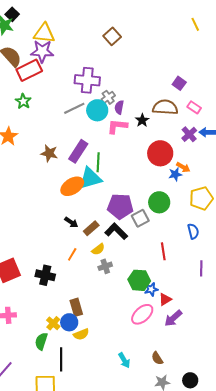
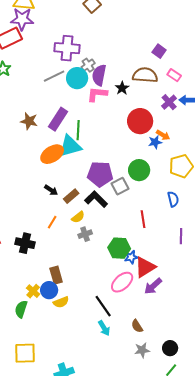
purple semicircle: (119, 107) -> (99, 75), size x1.5
red triangle: (165, 299) -> (145, 267), size x1.6
black line: (61, 359) -> (103, 306), moved, turned -35

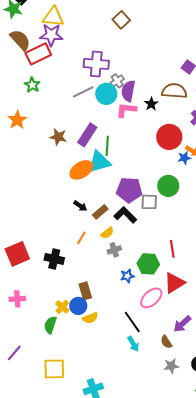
gray square: (120, 186) -> (149, 202), turned 30
red line: (143, 219) -> (172, 249), moved
blue star: (131, 257) -> (127, 276), moved
purple arrow: (153, 286) -> (182, 324), moved

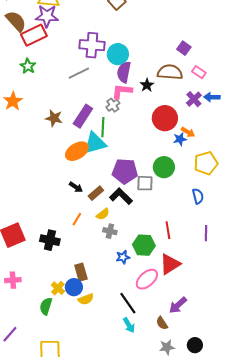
gray cross: (117, 81) -> (113, 105), moved
cyan circle: (106, 94) -> (118, 54), moved
gray cross: (114, 250) -> (110, 231), turned 32

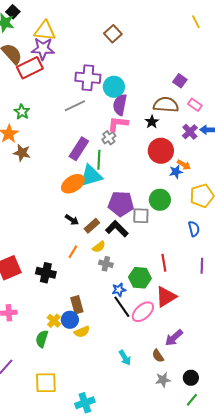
green star: (28, 66) -> (22, 112), moved
black star: (147, 85) -> (152, 122), moved
brown star: (54, 118) -> (22, 153), moved
black line: (128, 303) -> (122, 307), moved

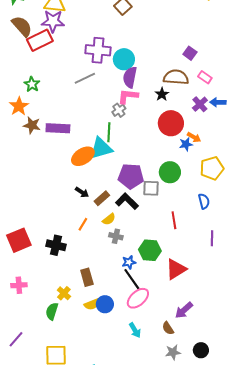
purple rectangle: (79, 149) -> (58, 128), moved, turned 60
red line: (164, 263) -> (174, 220), moved
pink ellipse: (143, 312) -> (138, 298), moved
blue circle: (70, 320) -> (105, 304), moved

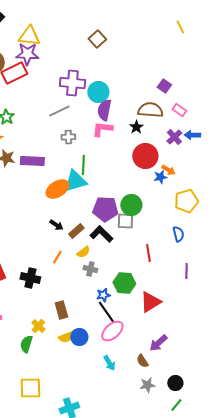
gray cross: (119, 110) -> (68, 137), moved, turned 32
green circle: (170, 172) -> (131, 205), moved

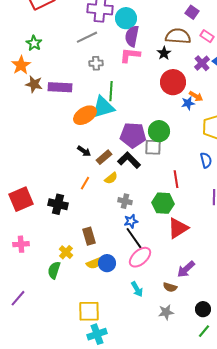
gray cross: (90, 269) -> (125, 201), moved
green hexagon: (124, 283) -> (163, 203), moved
brown semicircle: (142, 361) -> (170, 287), turned -40
gray star: (147, 385) -> (166, 312), moved
yellow square: (30, 388) -> (89, 311), moved

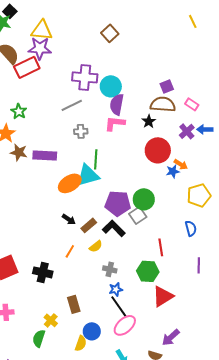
purple square: (192, 12) -> (167, 86), moved, turned 32
gray square: (153, 147) -> (138, 215), turned -36
yellow semicircle: (94, 263) -> (81, 343), moved, turned -49

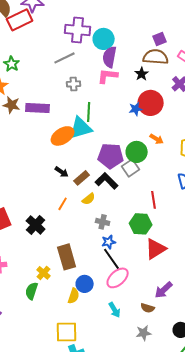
orange arrow: (181, 164) -> (157, 139), moved
blue star: (173, 171) -> (136, 109), moved
black cross: (43, 272) -> (36, 225), turned 30
brown rectangle: (74, 304) -> (67, 257), size x1.4

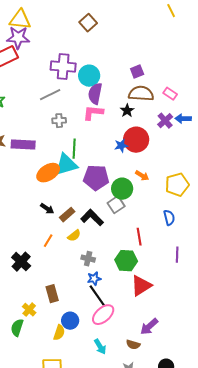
purple square: (160, 39) -> (137, 72), moved
purple pentagon: (111, 156) -> (96, 178), moved
brown rectangle: (67, 257) -> (52, 294), size x0.7

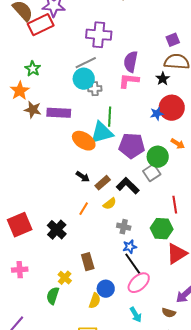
cyan circle: (89, 76) -> (84, 79), moved
orange ellipse: (48, 173) -> (84, 141), turned 65

